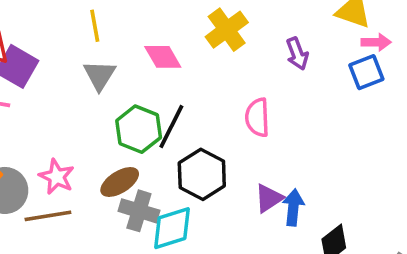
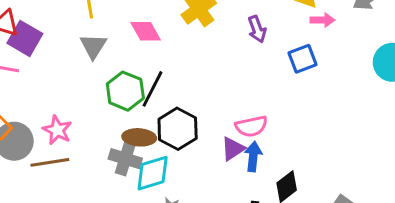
blue square: (366, 72) -> (302, 59), moved
pink semicircle: (257, 117) -> (251, 126), moved, turned -100
brown ellipse: (120, 182) -> (139, 137), moved, turned 36

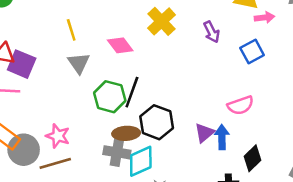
pink semicircle: (251, 126) -> (241, 105), moved

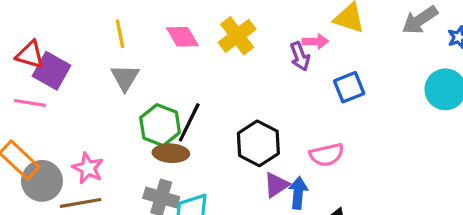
pink arrow: (264, 17) -> (315, 41), moved
pink diamond: (120, 45) -> (182, 37), moved
black hexagon: (157, 122) -> (258, 143), moved
brown ellipse: (126, 133) -> (171, 153), moved

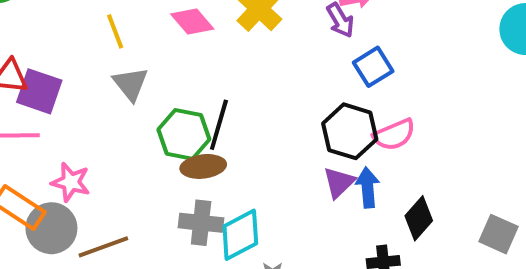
blue square: (349, 87) -> (373, 67), moved
black hexagon: (258, 143) -> (350, 131), moved
pink star: (88, 168) -> (71, 182), moved

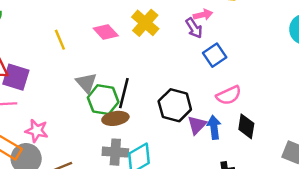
gray triangle: (131, 84) -> (86, 83), moved
black hexagon: (350, 131) -> (175, 105), moved
black diamond: (419, 218) -> (246, 126), moved, turned -30

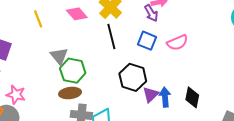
blue square: (215, 55) -> (147, 41), moved, turned -36
black line: (124, 93) -> (111, 36), moved, turned -30
pink semicircle: (229, 95) -> (177, 43), moved
brown ellipse: (115, 118) -> (70, 93), moved

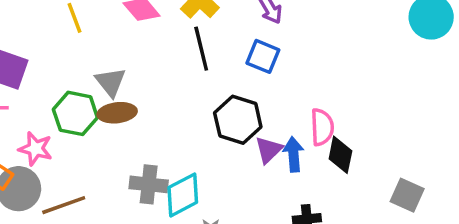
pink semicircle: (177, 43) -> (322, 127), moved, turned -70
green hexagon: (73, 71) -> (75, 113), moved
brown ellipse: (70, 93) -> (117, 113), moved

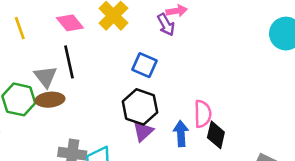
black line: (201, 49) -> (69, 62), moved
blue square: (263, 56) -> (144, 65), moved
purple triangle: (269, 150) -> (143, 131), moved

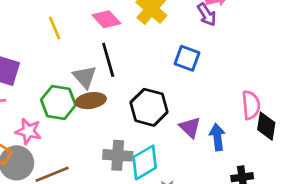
black hexagon: (140, 107) -> (149, 107), moved
purple triangle: (143, 131) -> (190, 127), turned -30
blue arrow: (181, 134) -> (217, 137), moved

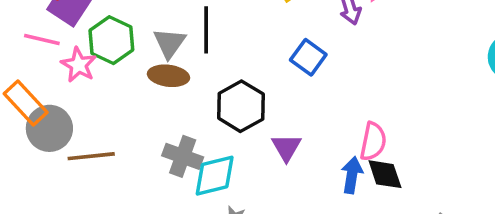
green hexagon: (58, 102) -> (111, 40), moved
black diamond: (266, 126) -> (385, 174), turned -44
pink star: (28, 131) -> (79, 65), moved
blue arrow: (217, 137) -> (352, 175), moved

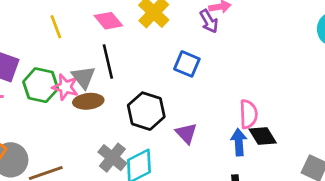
pink star: (79, 65) -> (65, 87), moved
gray cross: (183, 156) -> (112, 158), turned 32

